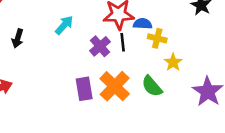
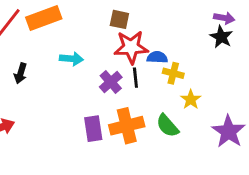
cyan arrow: (64, 25) -> (71, 59), turned 54
orange cross: (115, 86) -> (127, 126), turned 32

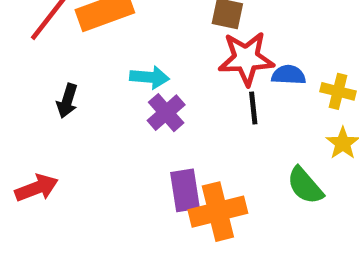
yellow cross: (173, 73) -> (338, 91), moved
purple cross: (111, 82) -> (166, 113), moved
orange cross: (127, 126) -> (218, 212), moved

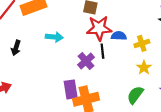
yellow cross: (338, 91) -> (142, 43), turned -32
purple cross: (166, 113) -> (86, 61), moved
green semicircle: (305, 186) -> (135, 95), moved, turned 78

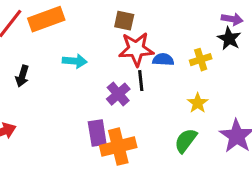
yellow cross: (142, 43) -> (201, 60), moved

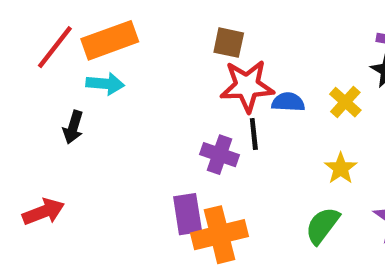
yellow cross: (201, 60) -> (345, 102), turned -30
cyan arrow: (75, 61) -> (105, 84), moved
purple cross: (118, 94) -> (220, 155), turned -30

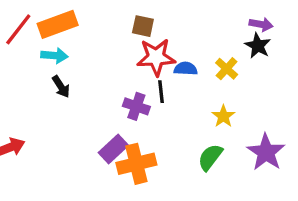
black arrow: (73, 127) -> (61, 87), moved, turned -50
purple rectangle: (188, 214) -> (113, 149), turned 56

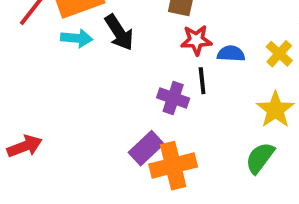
red star: (156, 57) -> (196, 40), size x0.7
black arrow: (61, 87) -> (119, 32), moved, size x1.4
yellow star: (223, 116) -> (275, 110), size x1.4

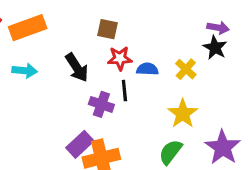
black arrow: (119, 32) -> (77, 68), moved
cyan arrow: (77, 38) -> (25, 71), moved

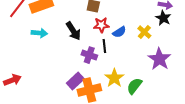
blue semicircle: (147, 69) -> (119, 32), turned 144
yellow star: (183, 114) -> (114, 78), moved
purple star: (223, 147) -> (159, 59), moved

